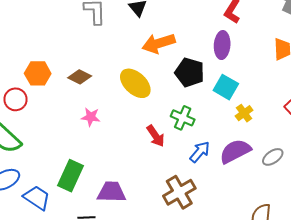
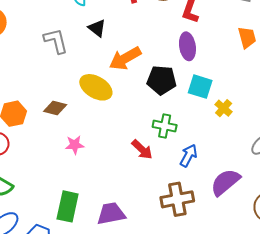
yellow ellipse: (135, 83) -> (96, 87), moved
purple semicircle: (235, 151) -> (225, 182), moved
brown cross: (179, 192) -> (177, 199), turned 32

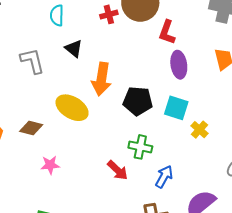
purple ellipse: (187, 46) -> (179, 65), moved
orange arrow: (125, 58) -> (101, 79), turned -52

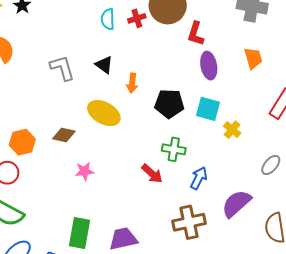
cyan semicircle: (57, 15) -> (108, 19), moved
black triangle: (74, 49) -> (104, 65), moved
orange arrow: (101, 79) -> (132, 83), size x0.6

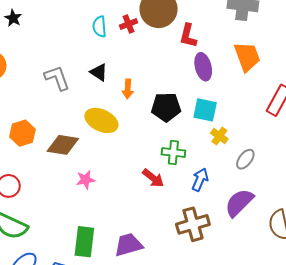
orange trapezoid: (253, 58) -> (247, 57), size x1.4
yellow cross: (232, 130) -> (219, 136), moved
brown diamond: (64, 135) -> (63, 145), size x1.4
orange hexagon: (22, 142) -> (22, 133), moved
gray ellipse: (271, 165) -> (245, 159), moved

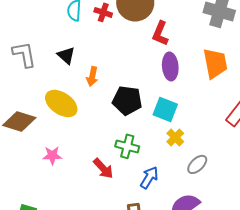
red cross: (128, 24) -> (103, 12), turned 30
pink star: (86, 180) -> (52, 155), moved

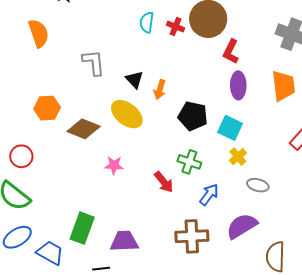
black triangle: (66, 55) -> (134, 80), moved
gray ellipse: (197, 164) -> (258, 185), turned 55

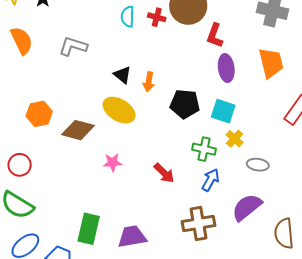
gray L-shape: (94, 62) -> (73, 46), moved, turned -60
green cross: (189, 162) -> (204, 149), moved

